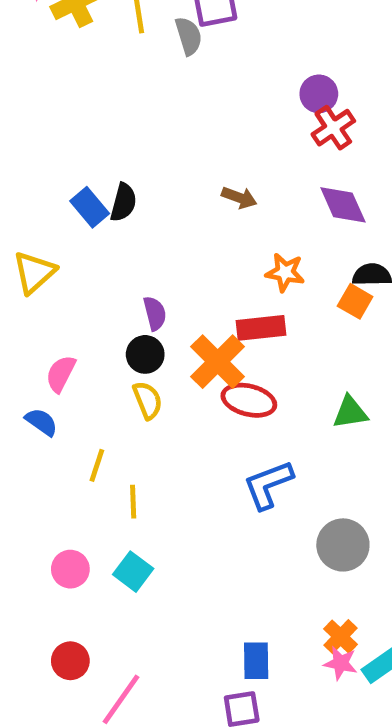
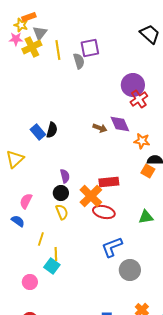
purple circle: (319, 94) -> (133, 85), size x1.5
purple diamond: (343, 205) -> (120, 124), moved
orange star: (285, 272) -> (142, 141), moved
gray circle: (343, 545) -> (130, 270), moved
cyan square: (133, 572) -> (52, 266), moved

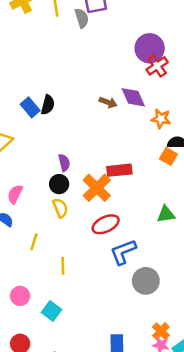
red ellipse: (104, 212) -> (106, 224), moved, turned -40
yellow line: (56, 254) -> (63, 266), moved
cyan square: (52, 266) -> (52, 311), moved

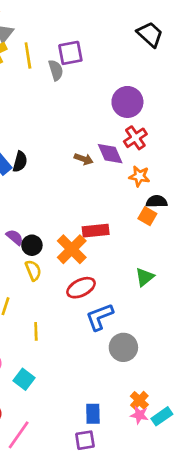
red cross: (157, 66) -> (135, 138), moved
purple semicircle: (64, 163) -> (15, 237), moved, turned -36
green triangle: (166, 214) -> (145, 277), turned -30

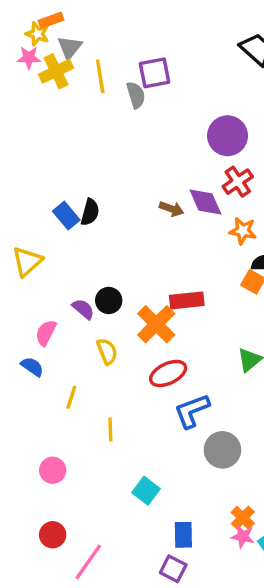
black circle: (32, 245) -> (109, 300), moved
cyan square: (24, 379) -> (146, 491), moved
purple square: (85, 440) -> (173, 569), turned 36

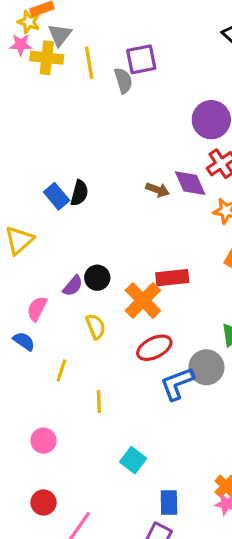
yellow cross: (56, 71) -> (47, 58), turned 32
purple semicircle: (83, 309) -> (73, 286), turned 90
gray circle: (222, 450) -> (206, 367), moved

